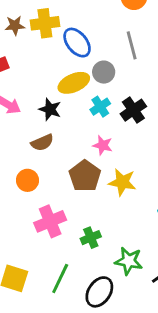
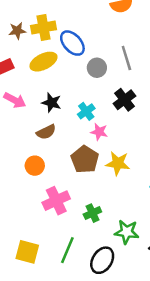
gray line: (132, 45) -> (126, 58), moved
yellow ellipse: (74, 83) -> (43, 62), moved
cyan cross: (100, 107) -> (86, 111), moved

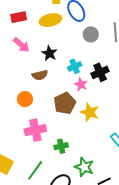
black cross: (124, 100) -> (100, 72), moved

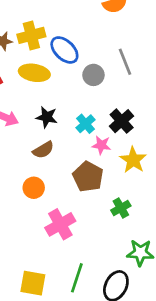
yellow ellipse: (51, 20) -> (34, 73), turned 40
yellow star: (90, 112) -> (133, 160), moved, turned 30
green cross: (61, 146) -> (121, 208), moved

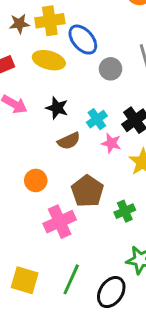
brown semicircle: (43, 150) -> (69, 141), moved
brown pentagon: (88, 177) -> (87, 191), moved

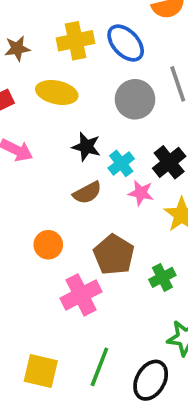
yellow cross: (50, 21) -> (76, 41), moved
blue ellipse: (83, 40) -> (126, 43), moved
gray circle: (111, 69) -> (135, 99), size x1.4
black star: (57, 108) -> (86, 147), moved

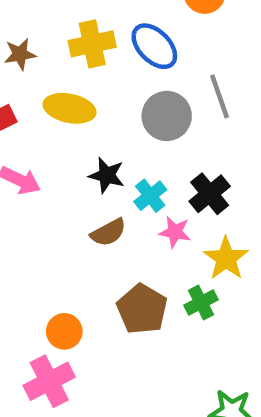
orange circle: (48, 245) -> (64, 331), moved
green cross: (162, 277) -> (201, 302), moved
pink cross: (81, 295) -> (49, 381), moved

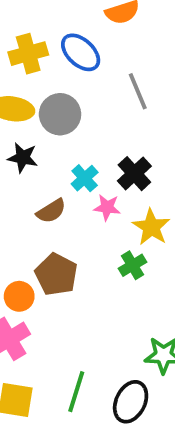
gray circle: (167, 116) -> (60, 114), moved
black star: (107, 175) -> (23, 158), moved
brown pentagon: (142, 309) -> (56, 274), moved

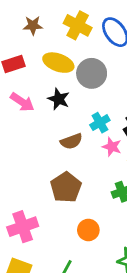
yellow cross: (28, 54) -> (78, 25), turned 32
orange circle: (19, 296) -> (88, 230), moved

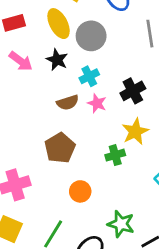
yellow ellipse: (58, 63) -> (59, 24), turned 40
cyan cross: (100, 123) -> (89, 76), moved
pink star: (112, 147) -> (97, 103), moved

